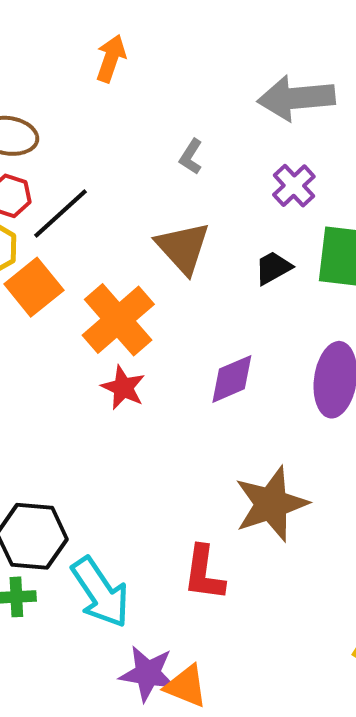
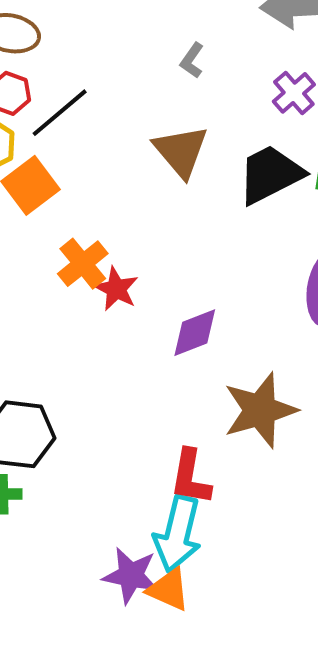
black trapezoid: (273, 268) -> (270, 174), size x1.8
orange cross: (118, 320) -> (83, 264), moved, size x0.7
purple diamond: (232, 379) -> (195, 333), moved
cyan arrow: (100, 592) -> (178, 534), moved, turned 46

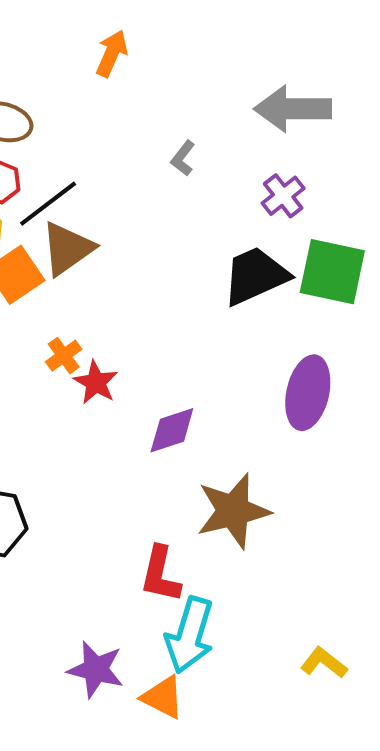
brown triangle: (181, 151) -> (67, 249), moved, turned 32
orange cross: (83, 264) -> (64, 356), size x0.7
cyan arrow: (178, 534) -> (190, 635), moved
orange triangle: (169, 589) -> (163, 697), moved

